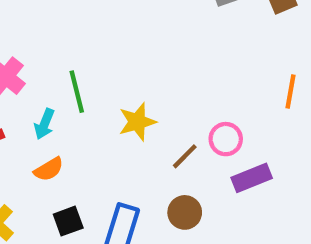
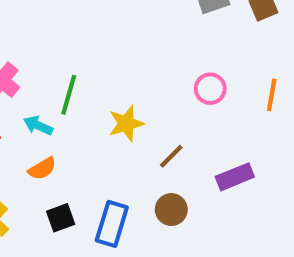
green line: (77, 92) -> (69, 95), turned 30
cyan arrow: (44, 124) -> (38, 126), turned 92
pink circle: (226, 139) -> (210, 89), moved

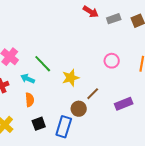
green line: (69, 95) -> (43, 64), turned -60
orange semicircle: (42, 169) -> (30, 100), turned -64
brown circle: (171, 210) -> (79, 109), moved

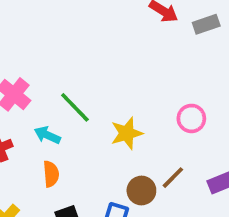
pink circle: (112, 61) -> (191, 118), moved
brown line: (93, 94) -> (173, 178), moved

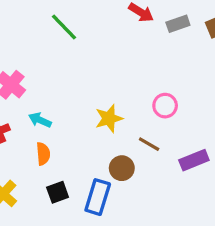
green line: (75, 107) -> (64, 27), moved
brown line: (173, 178) -> (149, 144), moved, turned 75

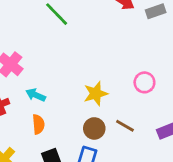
brown line: (149, 144) -> (125, 126), moved
brown circle: (122, 168) -> (94, 128), moved

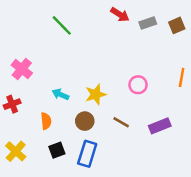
cyan arrow: (36, 95) -> (61, 94), moved
brown circle: (94, 128) -> (85, 121), moved

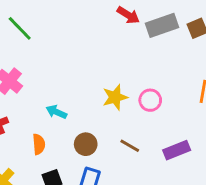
gray rectangle: (148, 23) -> (162, 25), size x1.5
green line: (62, 25) -> (20, 28), moved
yellow star: (96, 94) -> (115, 97), moved

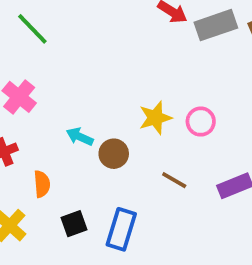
orange semicircle: (39, 144) -> (42, 184), moved
brown circle: (86, 144) -> (114, 154), moved

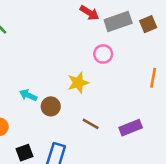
pink circle: (201, 122) -> (103, 54), moved

